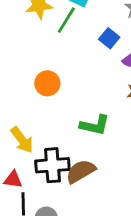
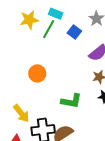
blue square: (109, 38) -> (74, 32), moved

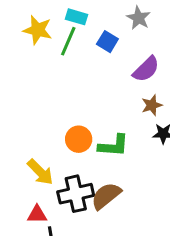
yellow star: (29, 20) -> (38, 30), turned 30
orange circle: (37, 73) -> (79, 139), moved

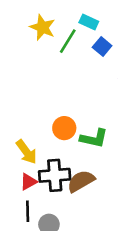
cyan rectangle: (77, 17) -> (89, 22), moved
red triangle: (37, 214) -> (28, 182), moved, turned -36

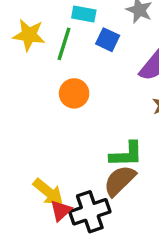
orange circle: (64, 128) -> (74, 93), moved
brown semicircle: (81, 181) -> (120, 181), moved
red triangle: (28, 182) -> (61, 211), moved

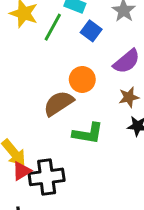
orange circle: (74, 93) -> (82, 79), moved
brown semicircle: (120, 181) -> (59, 103), moved

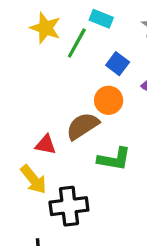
blue square: (91, 31) -> (118, 64), moved
red triangle: (22, 171) -> (46, 145), moved, turned 42

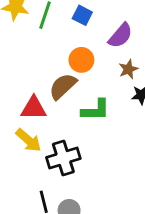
blue square: (118, 64) -> (82, 15), moved
red triangle: (46, 145) -> (34, 108), size x1.4

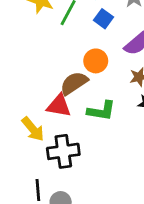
red triangle: (34, 108) -> (59, 106), moved

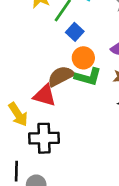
blue square: (104, 19) -> (75, 32), moved
green L-shape: (101, 111) -> (88, 77), moved

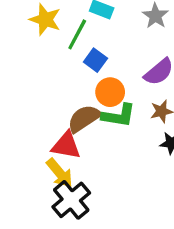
yellow arrow: (18, 114) -> (60, 173), moved
black cross: (44, 138) -> (71, 200), turned -32

